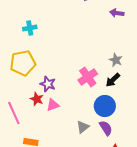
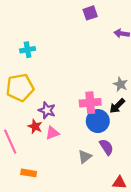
pink cross: (88, 77) -> (90, 103), turned 30
blue circle: (105, 106) -> (98, 121), moved
purple semicircle: (106, 128) -> (106, 147), moved

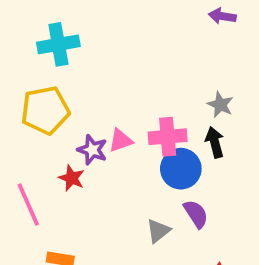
cyan cross: (28, 50) -> (58, 44), size x1.5
black arrow: (117, 106) -> (215, 142), turned 119
pink triangle: (52, 133) -> (121, 140), moved

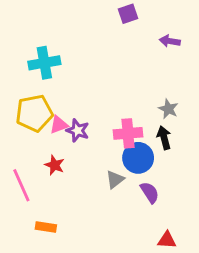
pink triangle: (121, 140) -> (59, 125), moved
purple star: (92, 150) -> (78, 130), moved
gray triangle: (158, 231) -> (115, 179), moved

